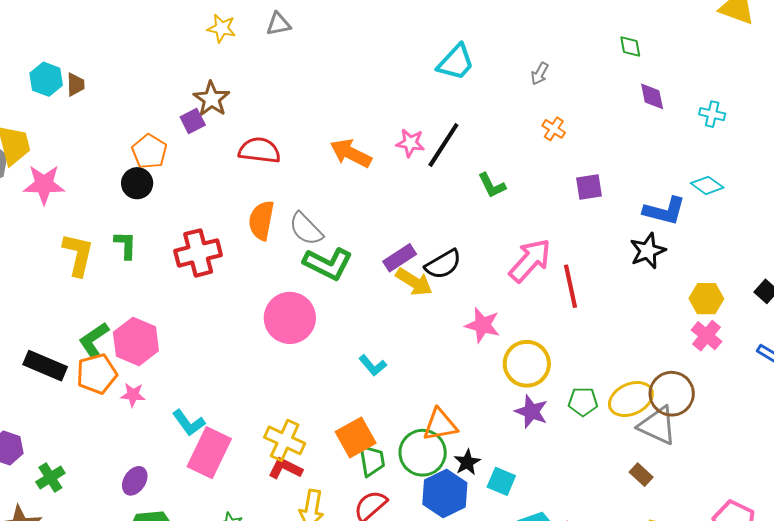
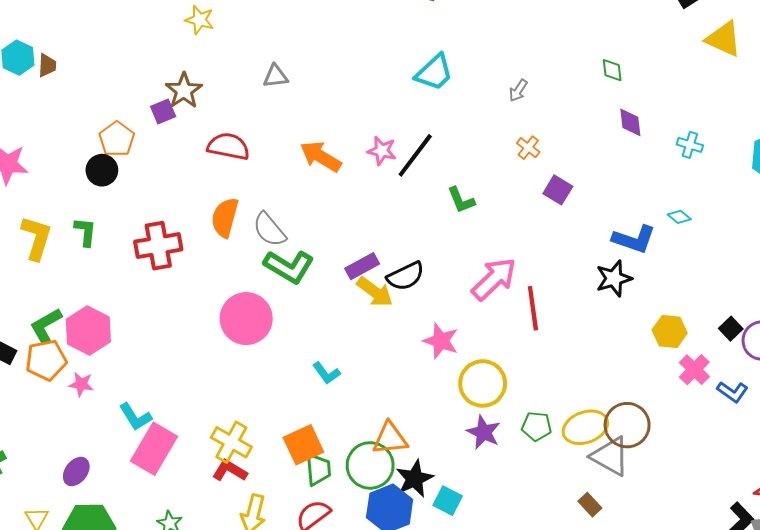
gray triangle: (278, 24) -> (276, 76), moved
cyan diamond: (707, 185) -> (679, 217), size x0.7
purple square: (589, 187) -> (558, 190), moved, turned 36
pink cross: (706, 336) -> (694, 370), moved
black star: (467, 462) -> (415, 479), size x1.4

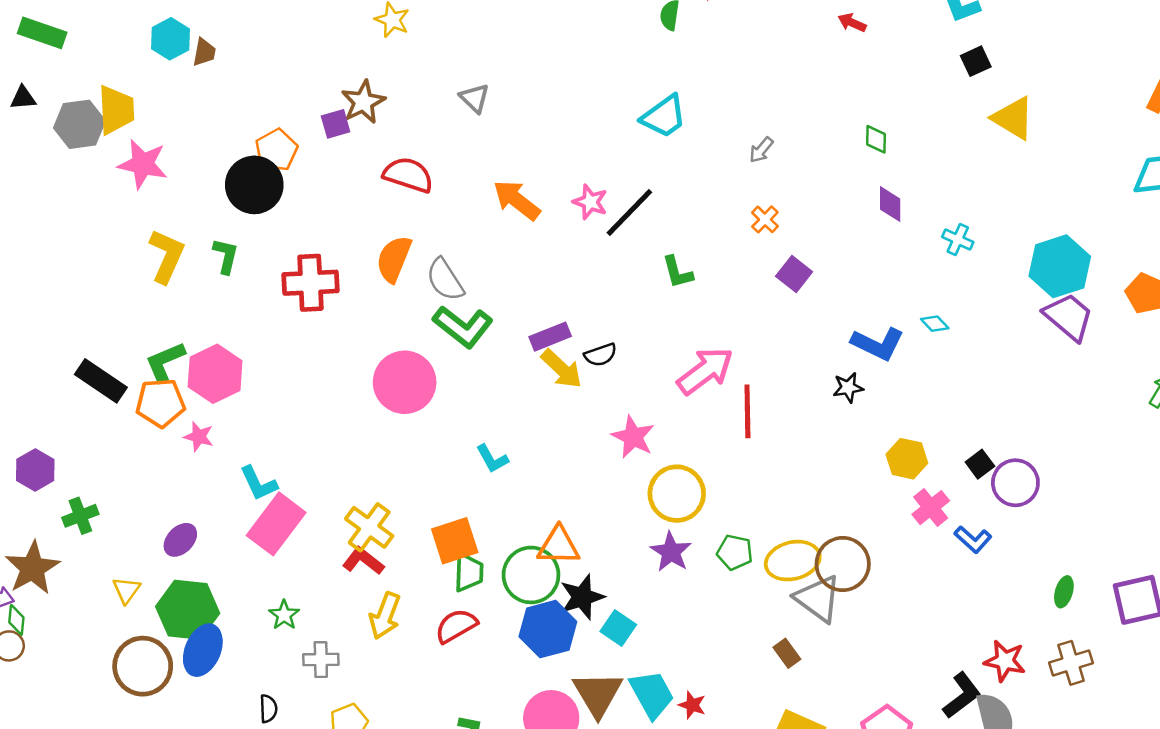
gray triangle: (276, 76) -> (475, 98), turned 44
black circle: (102, 170) -> (254, 185), size x1.5
black semicircle: (406, 276) -> (600, 355), size x0.7
black star: (614, 278) -> (848, 388), size x0.7

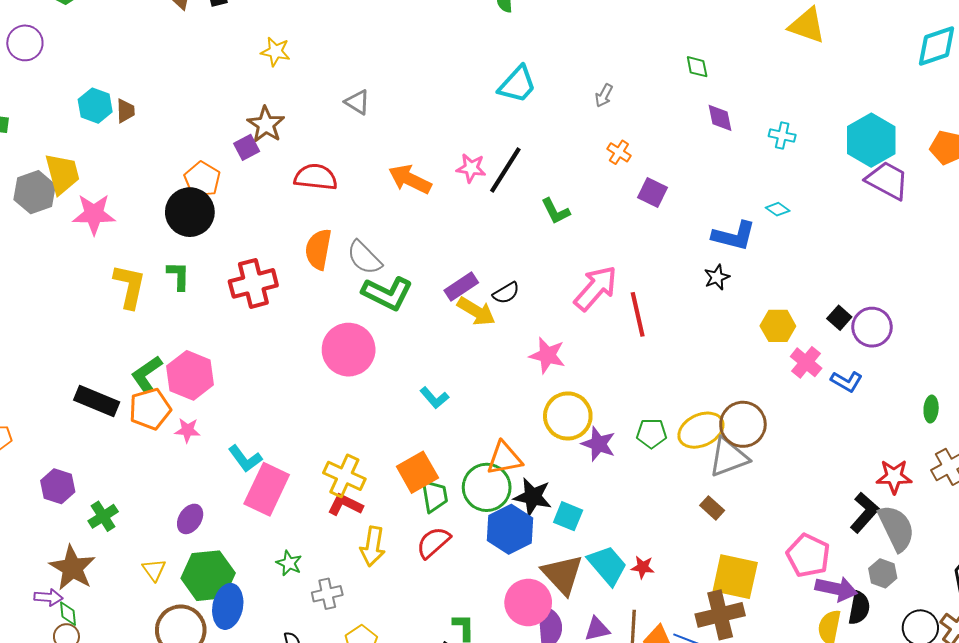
yellow circle: (677, 494) -> (568, 416), moved
black star: (582, 597) -> (533, 497), turned -30
gray triangle: (818, 599) -> (729, 457), turned -45

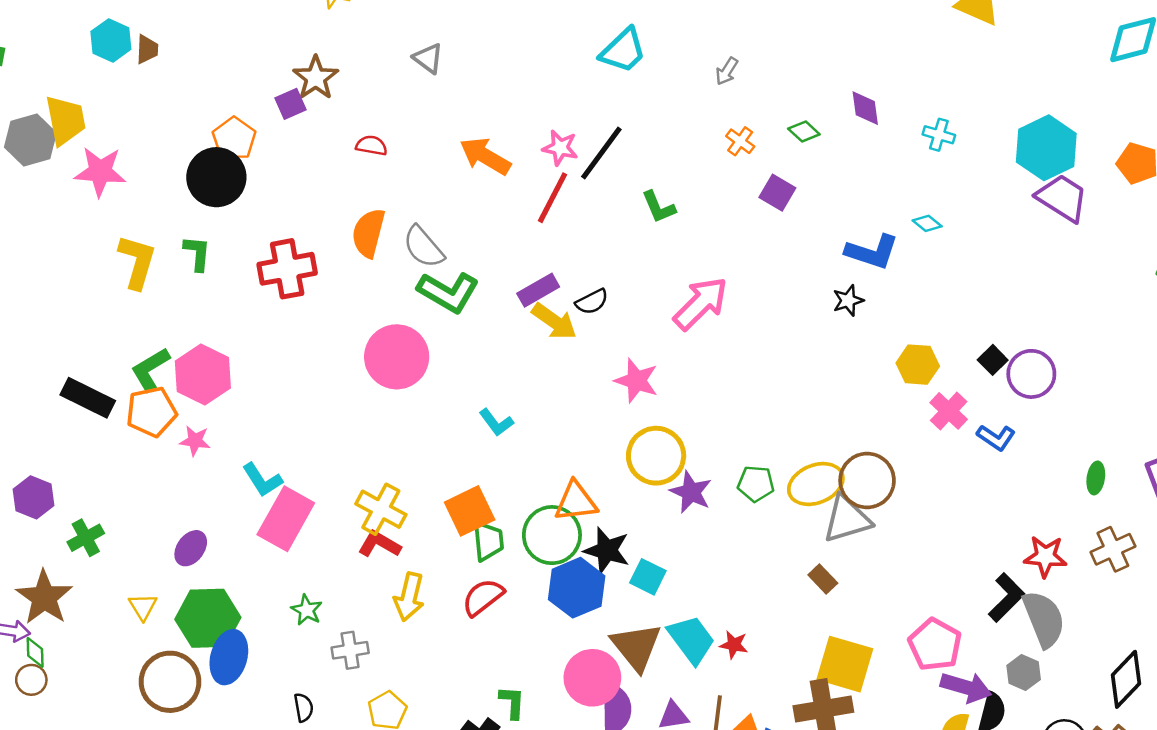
green diamond: (697, 67) -> (804, 132), moved, turned -40
red semicircle: (316, 177) -> (372, 146), size x0.6
red line: (638, 314) -> (552, 198), moved, turned 36

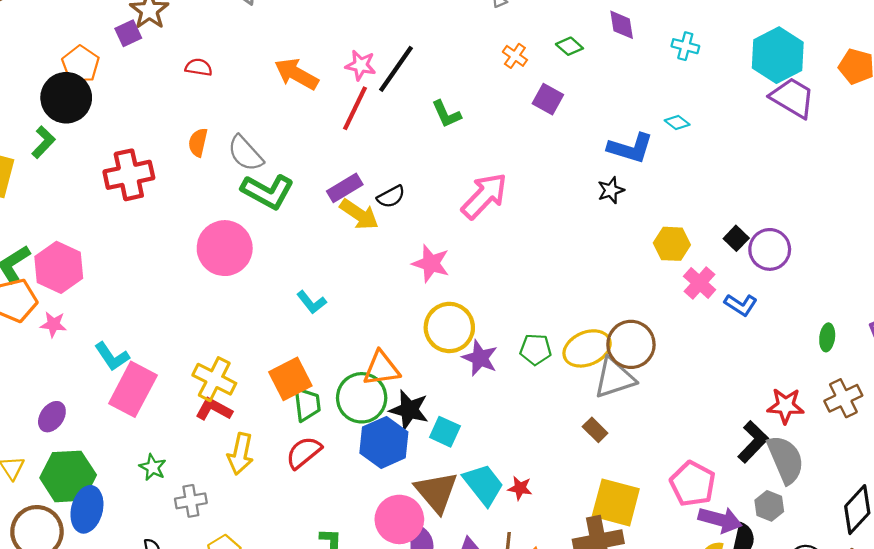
orange semicircle: (369, 233) -> (198, 142), size x0.7
green L-shape: (197, 253) -> (43, 142), moved, turned 40

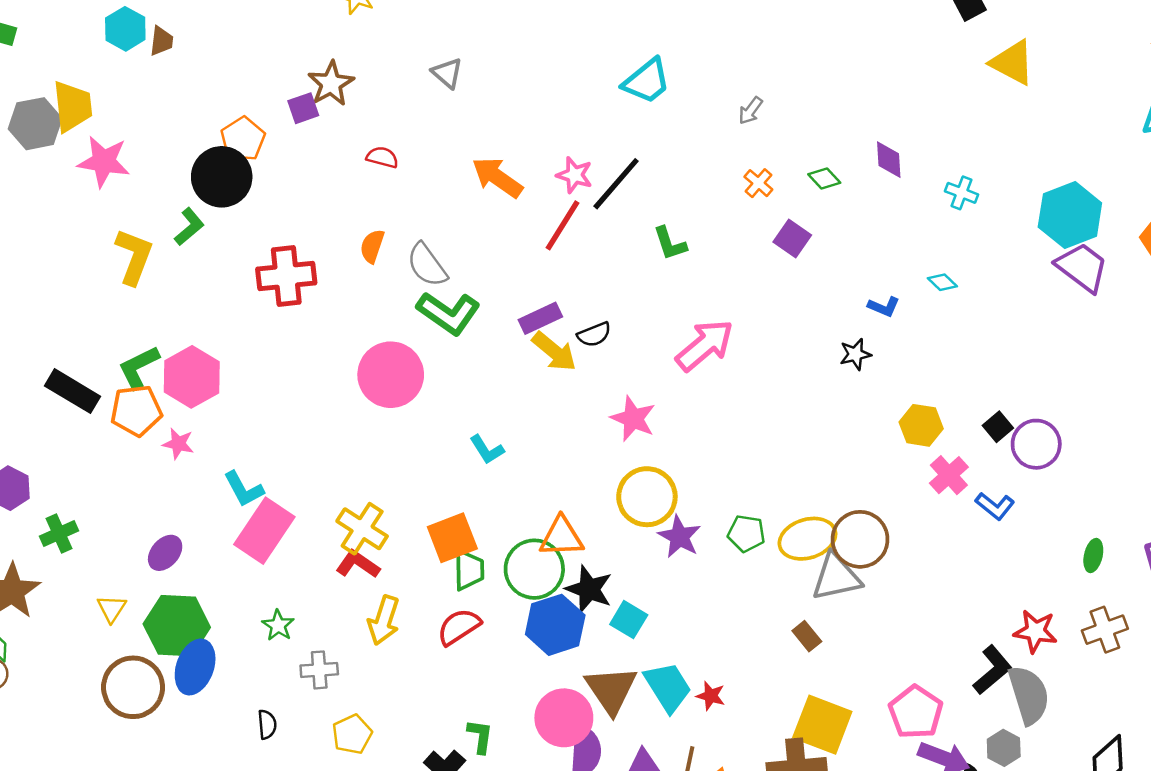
blue L-shape: (630, 148) -> (884, 307), size x0.6

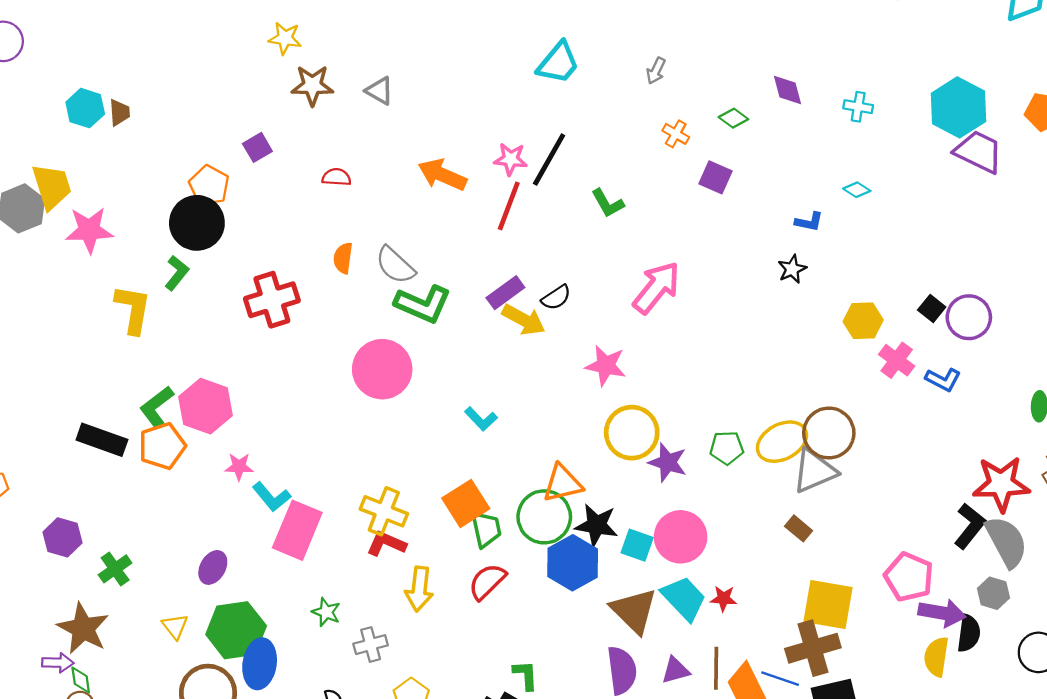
brown star: (331, 84) -> (312, 85), moved, turned -30
pink star: (178, 444) -> (239, 467), moved
red star: (1036, 631) -> (1001, 484), size x1.4
pink circle: (564, 718) -> (681, 537), moved

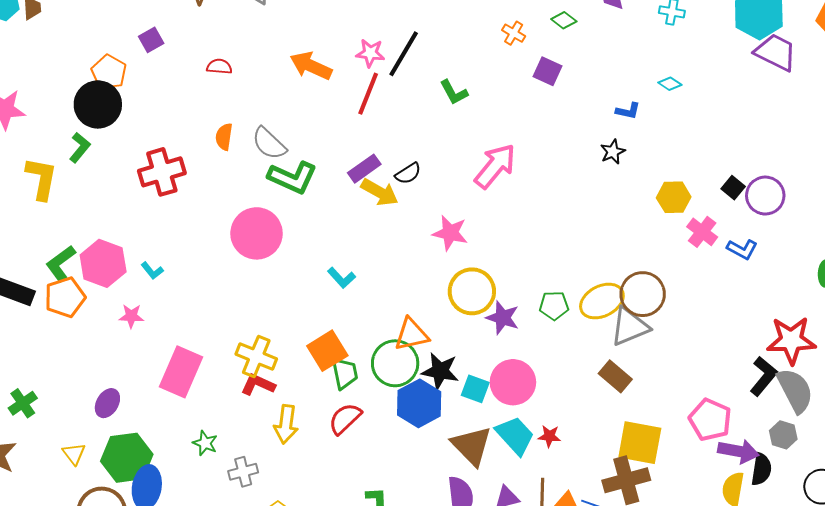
cyan L-shape: (271, 497) -> (152, 271), moved, size x0.7
brown rectangle: (799, 528) -> (615, 376), size x1.4

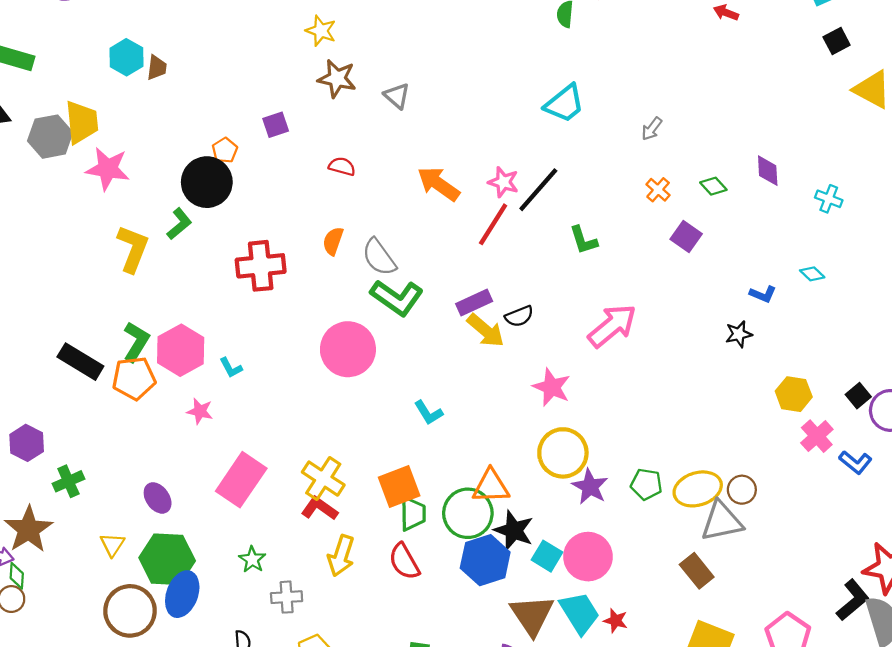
orange pentagon: (109, 72) -> (225, 150), size x0.7
green L-shape: (61, 263) -> (136, 342), turned 147
brown circle: (643, 294) -> (742, 490), size x0.6
purple ellipse: (107, 403) -> (158, 498), turned -76
red semicircle: (345, 419) -> (404, 561), turned -87

